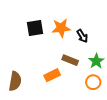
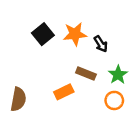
black square: (35, 28) -> (43, 34), turned -30

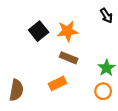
black arrow: (101, 44) -> (106, 16), moved
brown rectangle: (86, 73) -> (69, 58), moved

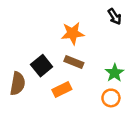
black square: (39, 31) -> (42, 66), moved
brown semicircle: (16, 90) -> (18, 84), moved

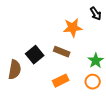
orange star: (73, 33) -> (73, 28), moved
orange rectangle: (62, 90) -> (61, 81), moved

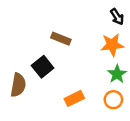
orange star: (73, 28) -> (112, 45), moved
brown rectangle: (62, 52) -> (61, 39), moved

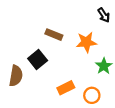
orange star: (112, 45) -> (86, 42), moved
orange circle: (113, 100) -> (92, 95), moved

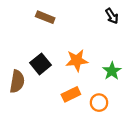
brown rectangle: (54, 35) -> (45, 17), moved
orange star: (86, 42) -> (77, 60), moved

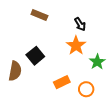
black arrow: (112, 16) -> (80, 24), moved
orange star: (77, 60) -> (76, 46), moved, turned -30

